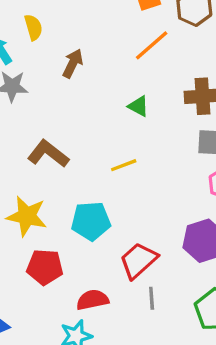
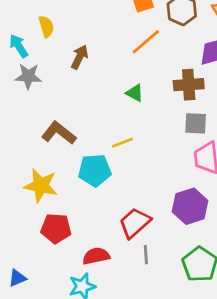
cyan pentagon: (91, 221) -> (95, 170), moved

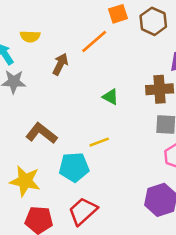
yellow semicircle: (46, 27) -> (30, 36), turned 108
orange line: (146, 42) -> (94, 41), moved
red trapezoid: (135, 223) -> (83, 211), moved

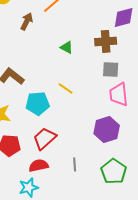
yellow line: (99, 142) -> (66, 88), moved, turned 56

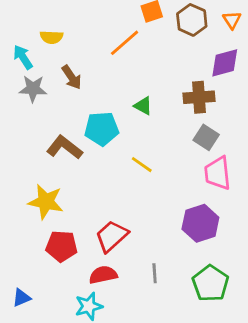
brown arrow: (27, 21) -> (72, 77), moved, turned 120
gray square: (111, 69) -> (206, 137), turned 30
cyan pentagon: (38, 103) -> (102, 129), moved

